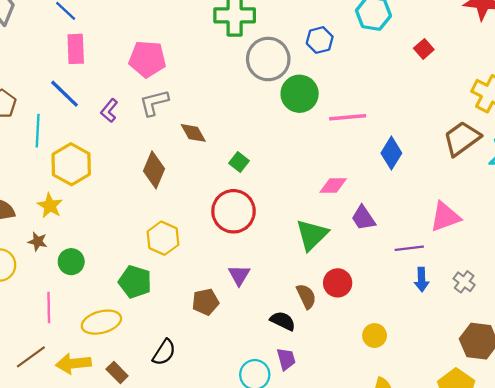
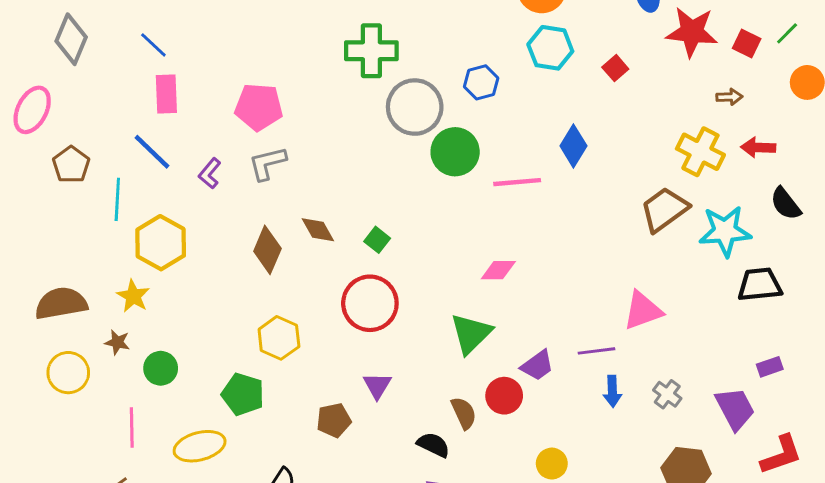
red square: (424, 49) -> (615, 68), moved
brown diamond: (193, 133) -> (318, 230), moved
blue diamond: (391, 153) -> (573, 146), moved
purple trapezoid: (363, 218) -> (537, 365), moved, turned -92

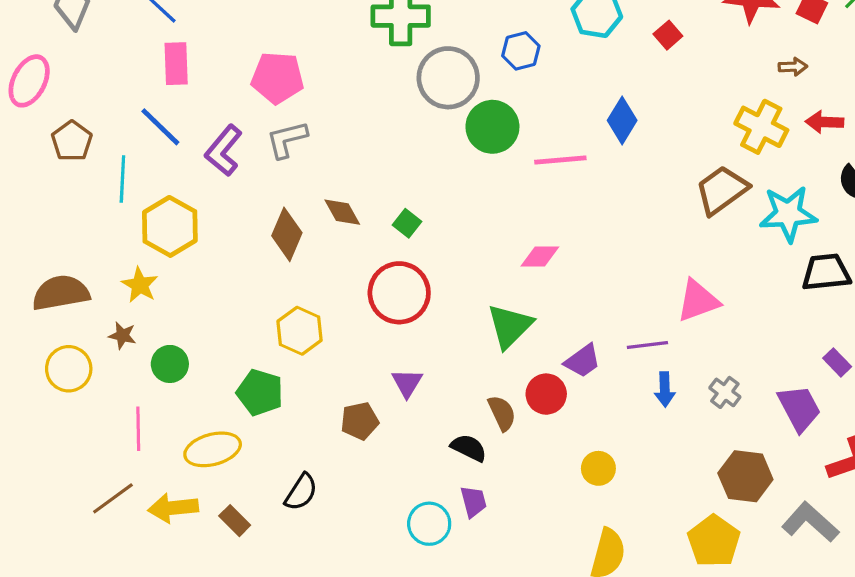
purple L-shape: (210, 173) -> (224, 151), size x1.5
purple rectangle: (770, 367) -> (837, 362), turned 65

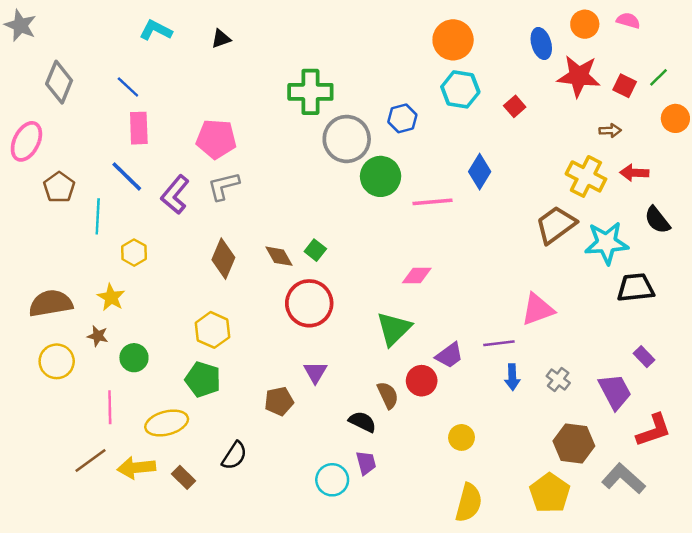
brown diamond: (342, 212) -> (279, 256), moved
yellow hexagon: (170, 226) -> (134, 253), size x0.6
yellow hexagon: (300, 331) -> (213, 330), moved

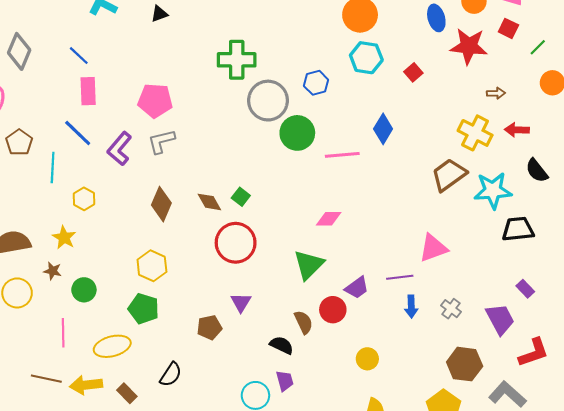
red square: (625, 86) -> (508, 28), moved
brown line: (90, 460) -> (46, 379), turned 48

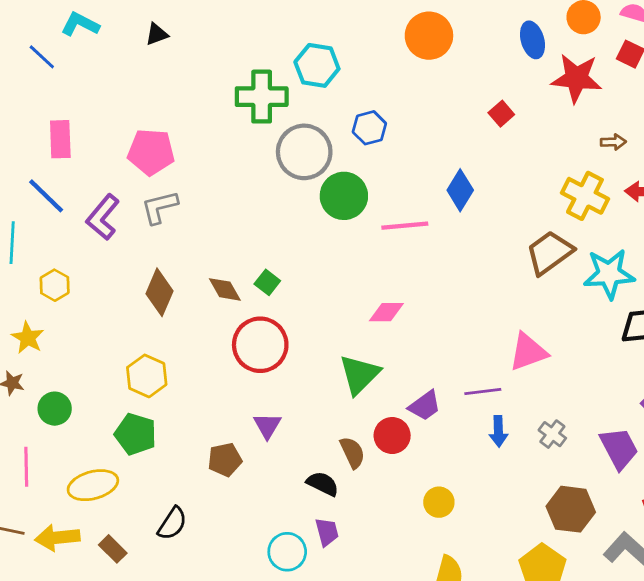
blue line: (79, 56) -> (42, 57), moved
cyan hexagon: (366, 58) -> (317, 65), moved

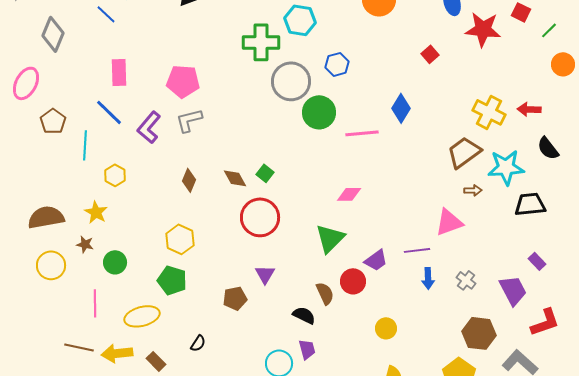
brown arrow: (613, 142) -> (473, 190), moved
brown diamond: (160, 292) -> (189, 180), size x0.7
black semicircle: (172, 523) -> (198, 343), size x0.7

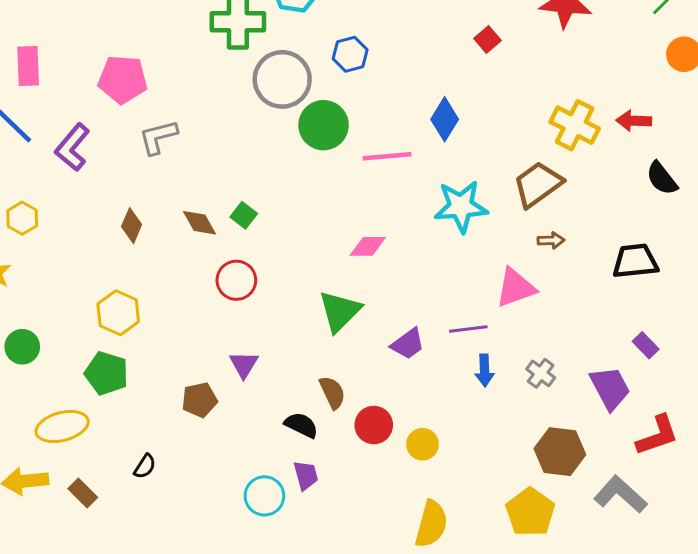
gray L-shape: (189, 120) -> (158, 137), moved
cyan star: (506, 167) -> (461, 206), moved
red circle: (260, 217) -> (236, 280), size x0.7
red circle: (353, 281) -> (374, 425), moved

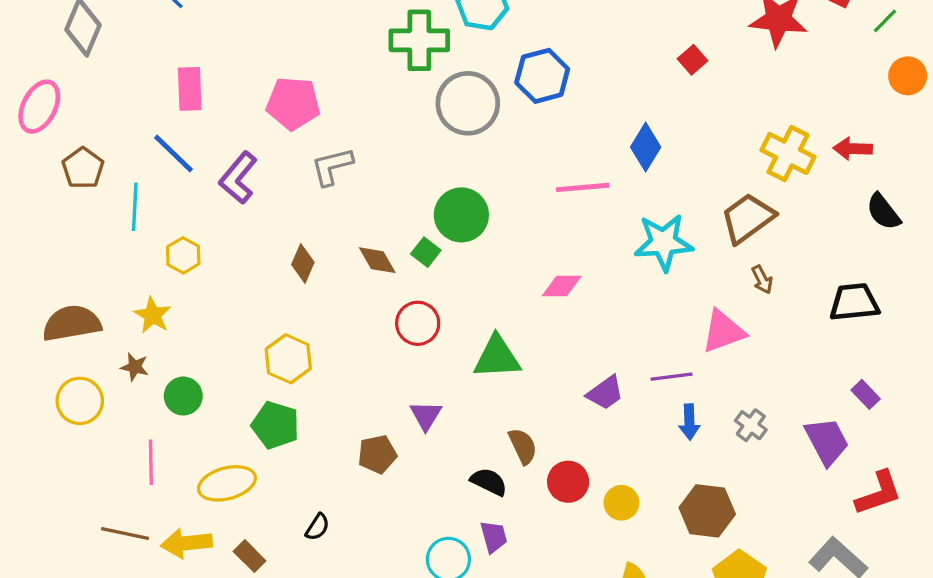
blue hexagon: (350, 54) -> (542, 76), size x1.4
green circle: (324, 125) -> (461, 215), moved
brown arrow: (551, 240) -> (762, 280), turned 65
green triangle: (340, 311) -> (497, 357), moved, turned 42
brown hexagon: (560, 452) -> (707, 511), moved

